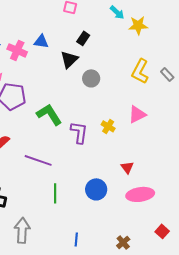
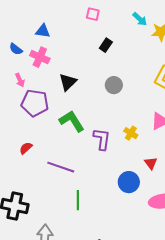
blue triangle: (41, 41) -> (43, 31), moved
black triangle: (69, 59) -> (68, 82), moved
red triangle: (127, 167) -> (151, 163), moved
blue circle: (96, 189) -> (129, 182), moved

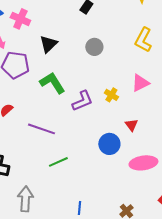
purple L-shape: (102, 139) -> (82, 101), turned 60
green line: (78, 200) -> (58, 162), turned 66

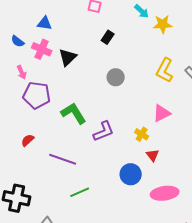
black triangle: (48, 44) -> (68, 57), moved
yellow cross: (111, 95) -> (142, 134), moved

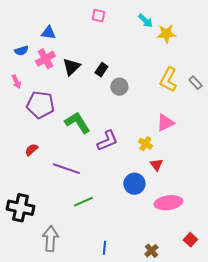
black rectangle: (108, 37) -> (101, 70), moved
blue semicircle: (18, 41) -> (21, 51), turned -56
pink cross: (42, 49) -> (45, 59), turned 36
pink arrow: (22, 72) -> (16, 82), moved

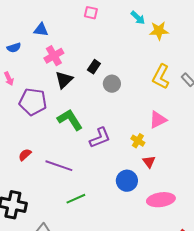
pink cross: (45, 59) -> (54, 56), moved
black triangle: (71, 67) -> (64, 80), moved
red semicircle: (31, 150) -> (25, 155), moved

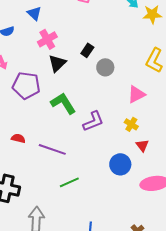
blue triangle: (41, 30) -> (34, 13), turned 35
pink triangle: (158, 120) -> (136, 94), moved
red semicircle: (25, 155) -> (18, 138), turned 56

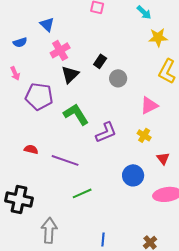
yellow star: (152, 14) -> (158, 37), moved
red triangle: (142, 145) -> (163, 158), moved

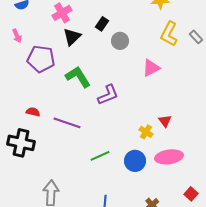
yellow cross: (144, 135) -> (146, 132), moved
blue circle: (133, 175) -> (135, 161), moved
green line: (82, 193) -> (100, 156), moved
black cross: (19, 199) -> (21, 143), moved

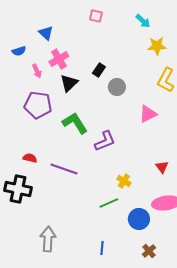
pink arrow: (17, 36) -> (37, 71), moved
yellow cross: (146, 132) -> (124, 181), moved
green line: (100, 156) -> (109, 203), moved
blue circle: (135, 161) -> (139, 219), moved

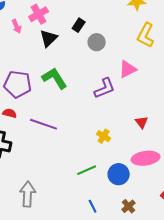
purple pentagon: (38, 105) -> (18, 84), moved
purple L-shape: (105, 141) -> (105, 88), moved
green line: (109, 203) -> (87, 170), moved
blue line: (102, 248) -> (93, 206), moved, turned -32

